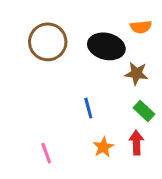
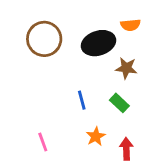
black ellipse: (106, 46) -> (98, 43), turned -32
green rectangle: (144, 111) -> (119, 103), moved
red arrow: (136, 143) -> (126, 149), moved

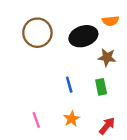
green rectangle: (119, 103) -> (101, 87), turned 35
orange star: (96, 136) -> (72, 119), moved
red arrow: (126, 149) -> (107, 126), turned 42

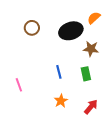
orange semicircle: (111, 21) -> (94, 18), turned 144
brown circle: (37, 33) -> (32, 28), size x0.6
pink line: (36, 120) -> (19, 85), moved

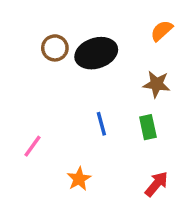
black ellipse: (71, 31) -> (96, 53), moved
pink line: (19, 85) -> (32, 146), turned 56
orange star: (61, 101) -> (79, 179), moved

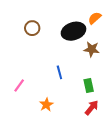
black ellipse: (96, 53) -> (73, 31), moved
green rectangle: (148, 127) -> (89, 86), moved

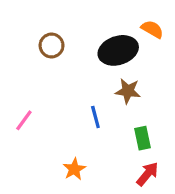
orange semicircle: (95, 18) -> (152, 29), turned 72
brown star: (92, 49) -> (128, 91), moved
pink line: (19, 86) -> (24, 120), moved

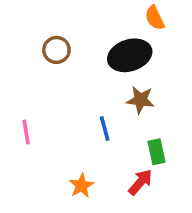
orange semicircle: (152, 29) -> (155, 18), moved, turned -145
pink line: (24, 120) -> (26, 132), turned -45
red arrow: (147, 174) -> (140, 182), moved

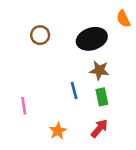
orange semicircle: (155, 18) -> (123, 19), moved
pink line: (26, 132) -> (24, 106), moved
green rectangle: (156, 152) -> (102, 97), moved

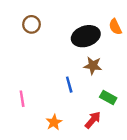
orange semicircle: (123, 19) -> (115, 27), moved
brown circle: (40, 35) -> (32, 24), moved
green rectangle: (102, 97) -> (108, 98), moved, turned -49

